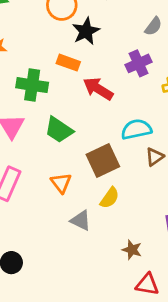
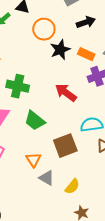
orange rectangle: (68, 63) -> (86, 54), moved
yellow semicircle: (110, 198) -> (72, 186), moved
gray triangle: (81, 220) -> (47, 178), moved

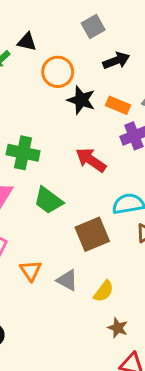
black star: (60, 50) -> (81, 100), turned -30
orange triangle: (33, 160) -> (31, 271), moved

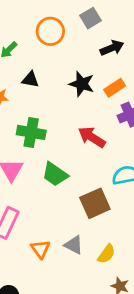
black triangle: (27, 42) -> (30, 80), moved
orange circle: (58, 72) -> (50, 31), moved
orange rectangle: (118, 105) -> (115, 88), turned -54
orange triangle: (31, 271) -> (41, 249), moved

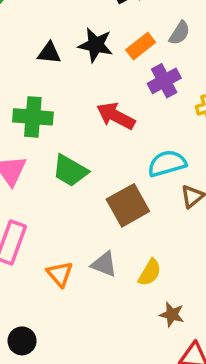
black triangle: (30, 80) -> (49, 53), moved

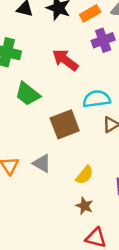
yellow semicircle: (150, 273) -> (85, 175), moved

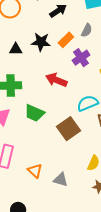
gray triangle: (42, 163) -> (61, 180), moved

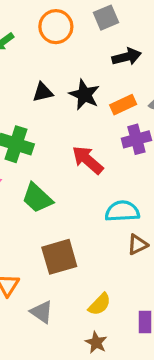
black triangle: (16, 49) -> (43, 92), turned -32
brown square: (68, 129) -> (59, 257), moved

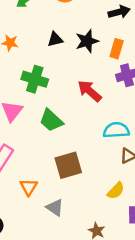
black star: (84, 95) -> (87, 41), turned 30
orange rectangle: (123, 105) -> (117, 49), turned -48
yellow semicircle: (100, 304) -> (116, 191), moved

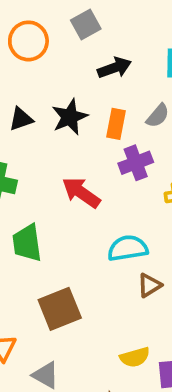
green trapezoid: (51, 120) -> (27, 243), turned 45
yellow semicircle: (116, 191) -> (135, 357), moved, turned 36

